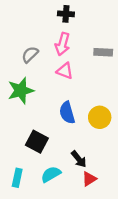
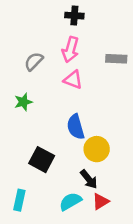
green star: (21, 91) -> (23, 102), size x0.6
yellow circle: (100, 117) -> (97, 149), moved
cyan semicircle: (51, 174) -> (70, 201), moved

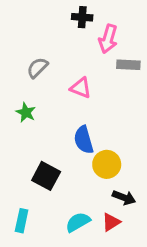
pink arrow: (70, 50) -> (108, 39), moved
green star: (23, 102) -> (26, 112), turned -30
black arrow: (89, 179) -> (124, 198), moved, turned -30

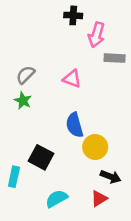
gray semicircle: (37, 68) -> (26, 75), moved
cyan rectangle: (22, 221) -> (14, 177), moved
cyan semicircle: (78, 222) -> (56, 199), moved

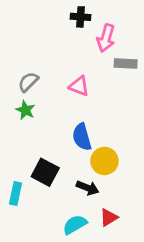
black arrow: (111, 177) -> (88, 188), moved
cyan semicircle: (56, 199) -> (75, 225), moved

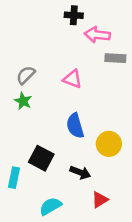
pink arrow: (106, 38) -> (97, 35), turned 80
yellow circle: (104, 161) -> (109, 144), moved
cyan semicircle: (75, 225) -> (50, 206), moved

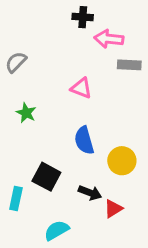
gray semicircle: (26, 75) -> (16, 62), moved
red triangle: (100, 200) -> (113, 209), moved

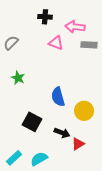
black cross: (83, 17) -> (45, 17), moved
pink triangle: (81, 88) -> (56, 43), moved
cyan rectangle: (16, 198) -> (14, 158), moved, turned 35

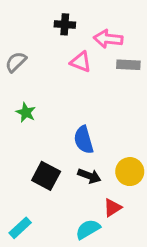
yellow circle: (84, 111) -> (130, 172), moved
black arrow: (62, 133) -> (89, 176), moved
cyan semicircle: (39, 159) -> (88, 229), moved

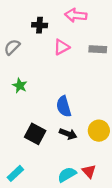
black cross: (65, 24) -> (40, 25), moved
pink arrow: (108, 39) -> (76, 15), moved
pink triangle: (81, 62) -> (61, 47), turned -49
red triangle: (112, 208) -> (89, 171), moved, turned -40

